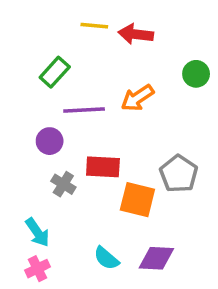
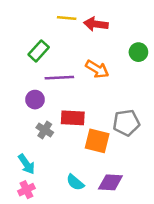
orange arrow: (137, 98) -> (97, 69), turned -115
gray pentagon: (179, 174) -> (126, 123), turned 30

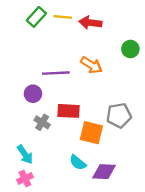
green rectangle: (39, 51) -> (36, 17), moved
cyan semicircle: (75, 182) -> (78, 162), moved

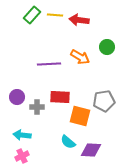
green circle: (130, 49) -> (107, 47), moved
purple circle: (33, 94) -> (17, 97), moved
gray cross: (42, 122) -> (37, 107), turned -32
cyan arrow: (25, 154) -> (22, 135), turned 132

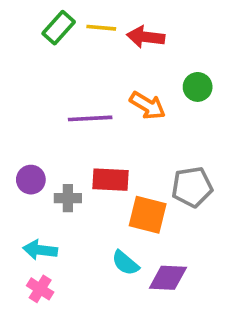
pink cross: (22, 156) -> (40, 289), turned -32

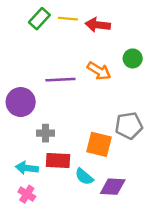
purple circle: (31, 180) -> (21, 102), moved, size x1.5
red rectangle: (111, 180) -> (58, 161), moved

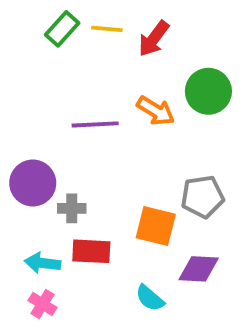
red arrow: (98, 25) -> (154, 39), turned -60
green circle: (133, 58) -> (208, 91), size x1.5
purple circle: (21, 102) -> (33, 183), moved
cyan semicircle: (84, 177) -> (150, 298), moved
purple diamond: (113, 187) -> (199, 269), moved

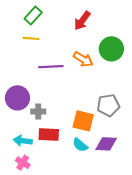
yellow line: (107, 29) -> (31, 38), moved
cyan semicircle: (150, 298) -> (80, 145), moved

